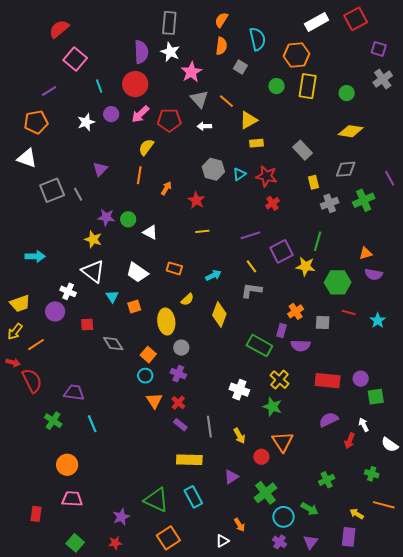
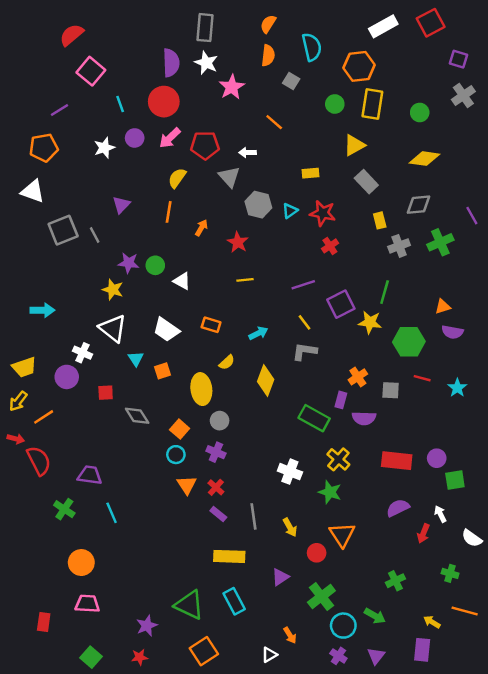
gray triangle: (199, 99) -> (229, 177), moved
yellow triangle: (248, 120) -> (354, 145), moved

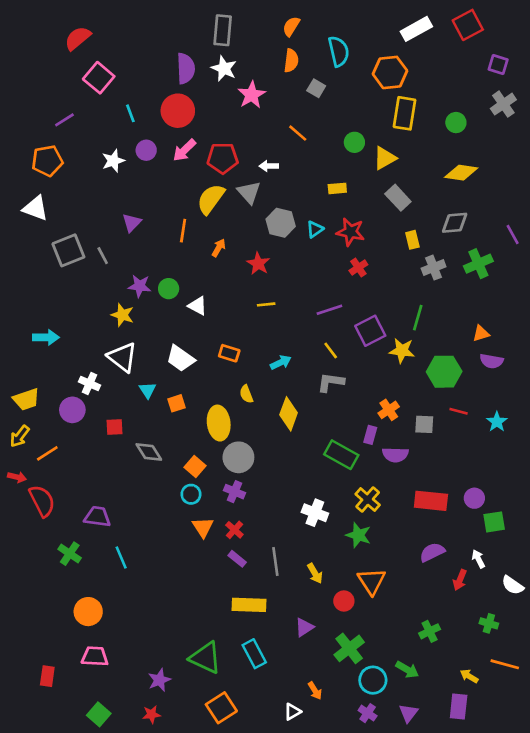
green circle: (335, 104) -> (354, 142), moved
yellow semicircle: (177, 178) -> (211, 199), moved, size x1.4
yellow semicircle: (227, 362) -> (246, 394), turned 112
gray circle: (220, 421) -> (238, 457), size x1.5

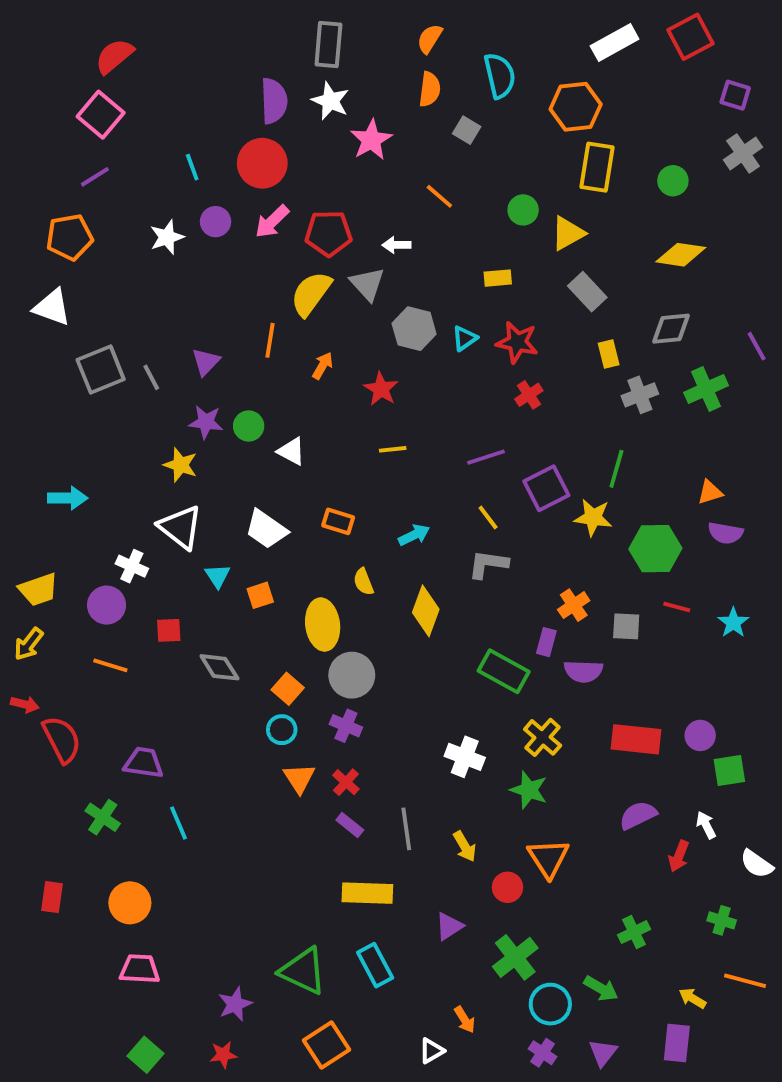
pink square: (99, 78) -> (101, 115), moved
purple triangle: (132, 223) -> (206, 362), moved
orange line: (47, 453) -> (110, 665), moved, turned 50
red rectangle: (47, 676) -> (52, 897), moved

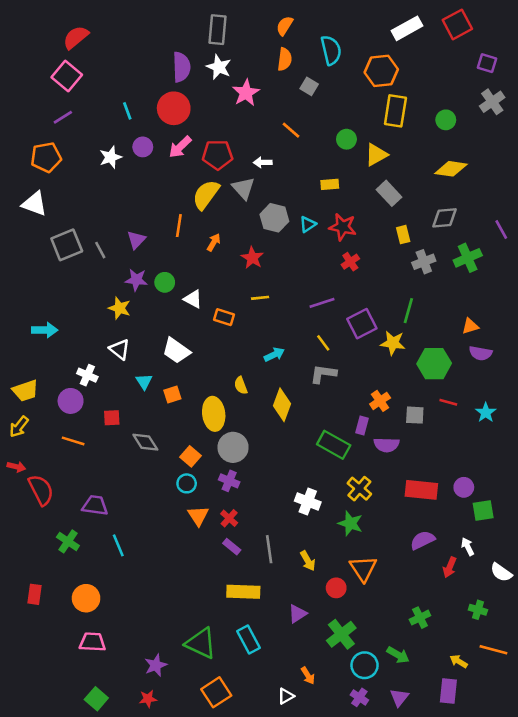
orange rectangle: (338, 521) -> (224, 317), moved
white triangle: (180, 527) -> (120, 349), size x0.7

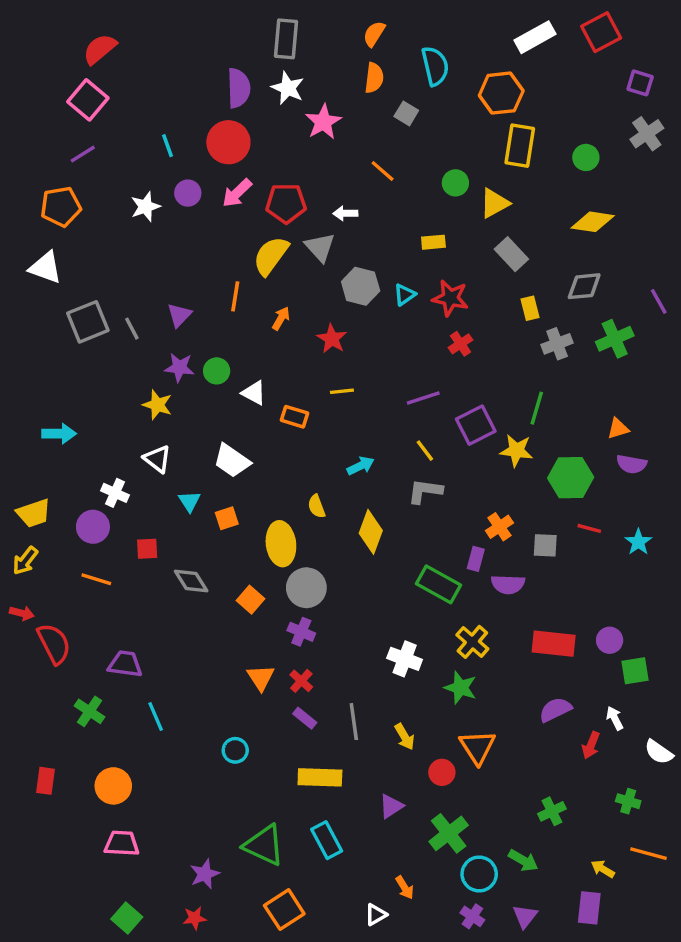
cyan circle: (187, 483) -> (235, 750), moved

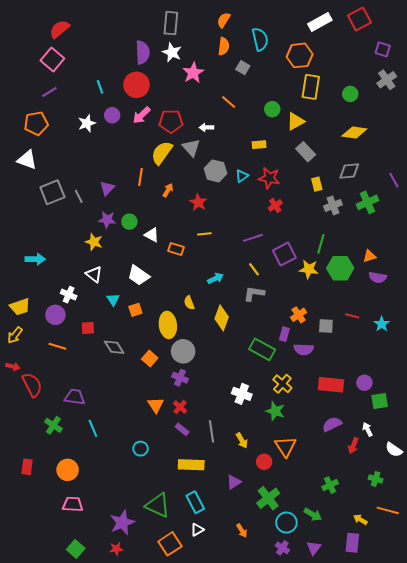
green hexagon: (571, 478) -> (340, 268), moved
purple star: (205, 874) -> (122, 523), size x1.4
white triangle: (376, 915) -> (197, 530), moved

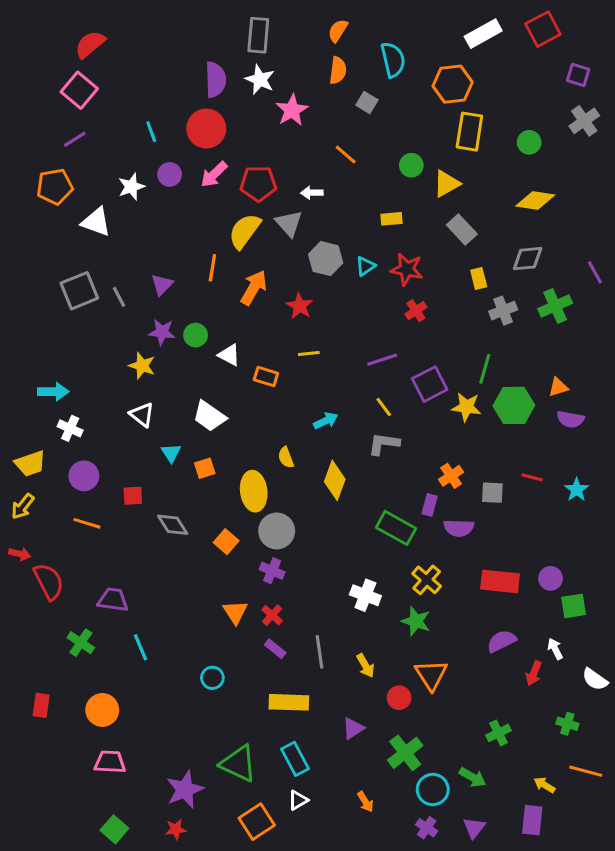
white triangle: (27, 160) -> (96, 222), moved
orange arrow: (168, 190) -> (254, 288), size x1.6
white cross: (69, 295) -> (70, 428), moved

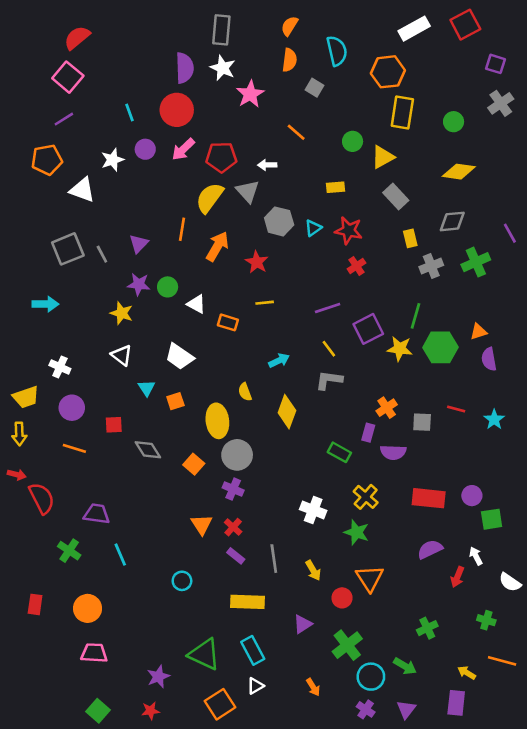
cyan arrow: (53, 392) -> (46, 304), moved
purple semicircle: (570, 419) -> (489, 359), turned 70
yellow arrow: (23, 506) -> (19, 434), turned -40
green rectangle: (396, 528) -> (339, 452), size x0.7
purple star: (185, 790) -> (158, 677), size x0.7

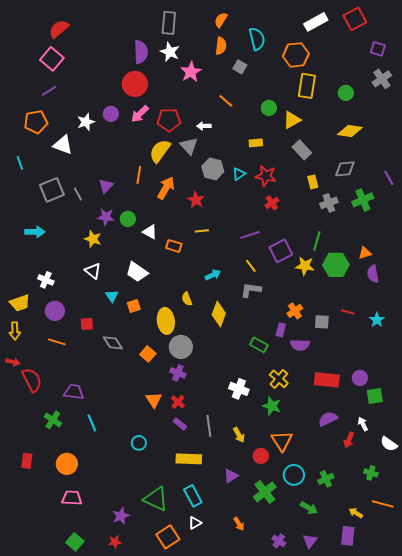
cyan line: (129, 112) -> (20, 163), moved
cyan circle: (371, 677) -> (294, 475), moved

